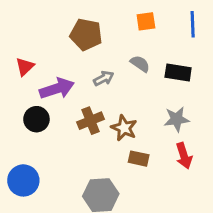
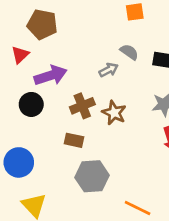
brown pentagon: (86, 35) -> (42, 24), moved
gray arrow: (104, 78) -> (109, 70), moved
brown rectangle: (139, 159) -> (74, 140), moved

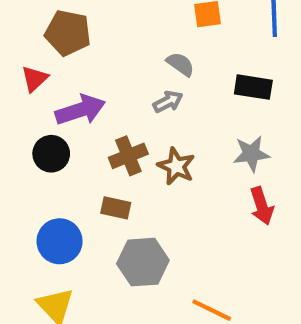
gray semicircle: (129, 52) -> (180, 64), moved
blue circle: (19, 162) -> (60, 241), moved

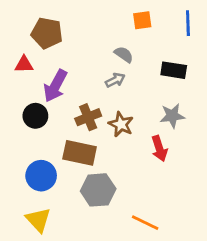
red triangle: (35, 79) -> (24, 64), turned 42
purple arrow: (80, 110) -> (55, 86), turned 136
red arrow: (262, 206) -> (159, 149), moved
brown rectangle: (116, 208) -> (80, 153), size x1.6

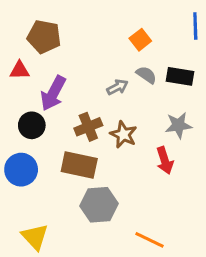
orange square: (142, 20) -> (140, 40), moved, turned -30
gray semicircle: (124, 54) -> (146, 75), moved
blue circle: (41, 176) -> (21, 170), moved

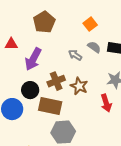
brown pentagon: (44, 37) -> (44, 22), moved, turned 30
gray arrow: (117, 87) -> (75, 55), turned -120
black circle: (32, 125) -> (30, 90), moved

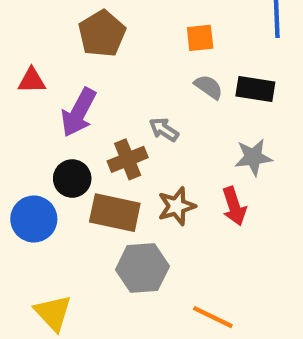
orange square: (90, 24) -> (200, 38), turned 32
gray arrow: (75, 55) -> (164, 130), moved
brown star: (79, 86) -> (177, 206), moved, turned 30

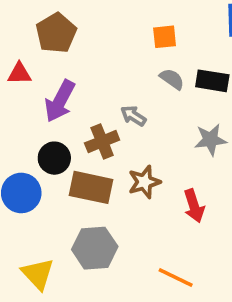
brown pentagon: (102, 34) -> (56, 33), moved
red arrow: (234, 206) -> (194, 206), moved
gray hexagon: (142, 268) -> (95, 248), moved

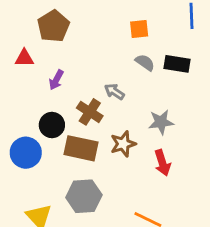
purple arrow: (60, 101) -> (56, 80), size x0.6
gray star: (210, 140) -> (161, 122), moved
brown cross: (102, 141) -> (90, 112), turned -35

